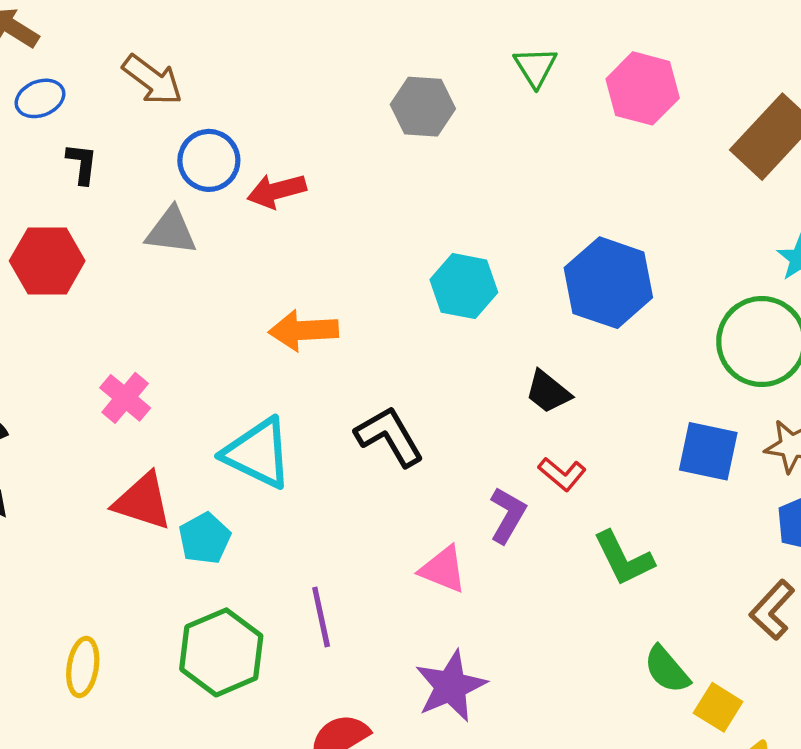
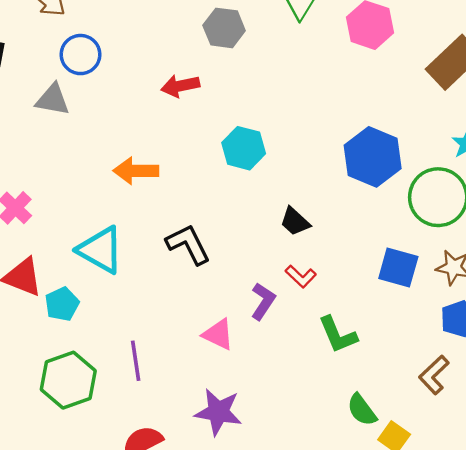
red arrow: (277, 191) -> (180, 86), moved
blue hexagon: (608, 283) -> (373, 157), moved
purple star: (451, 686) -> (218, 412), turned 30

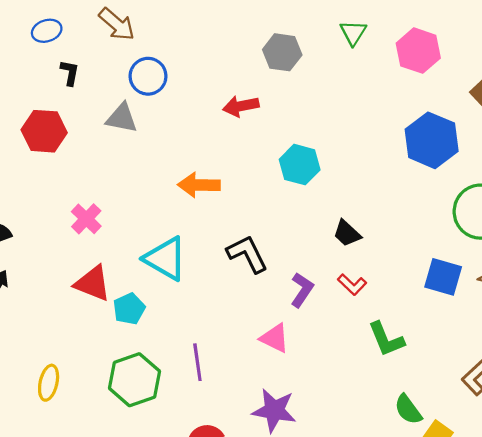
blue hexagon: (373, 157) -> (432, 140), moved
purple L-shape: (263, 301) -> (302, 290), moved

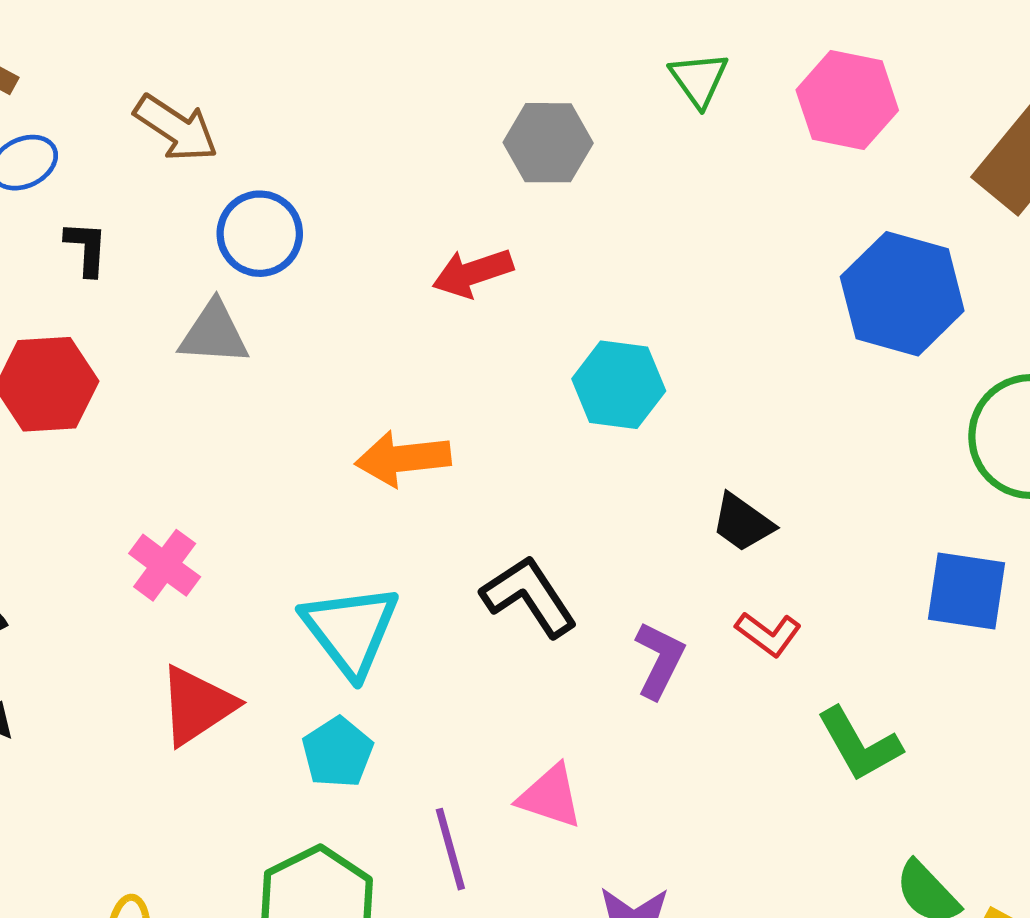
cyan triangle: (165, 259) -> (350, 630), turned 30
red triangle: (93, 283) -> (197, 705), turned -48
cyan pentagon: (129, 309) -> (338, 752), moved
pink triangle: (275, 338) -> (550, 796), moved

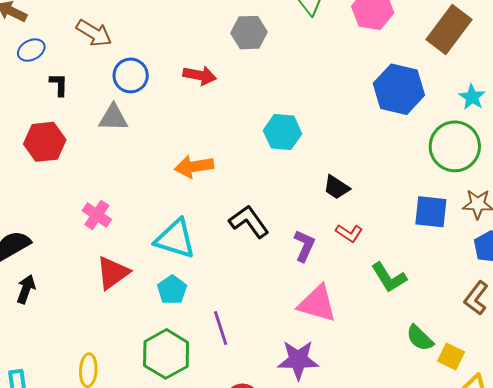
red arrow: (473, 273) -> (200, 75), moved, turned -148
cyan triangle: (350, 630) -> (175, 239), turned -33
pink triangle: (550, 796) -> (317, 304), moved, size x1.4

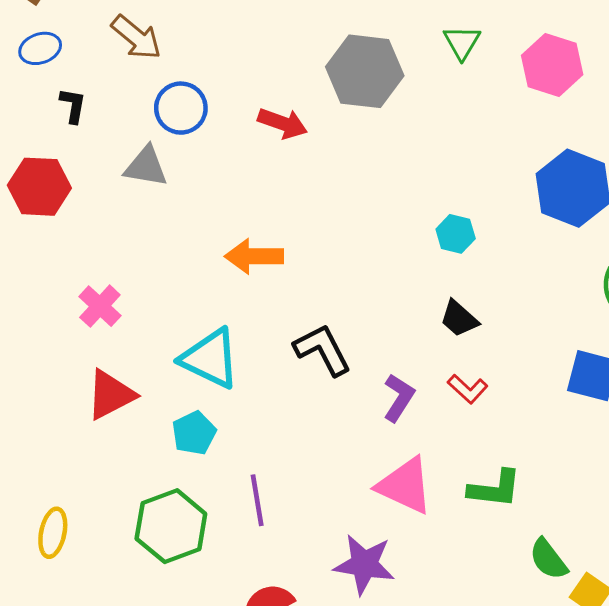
gray hexagon: (249, 33) -> (365, 71), size x1.4
cyan hexagon: (283, 132) -> (456, 234), moved, size x0.7
green L-shape: (389, 277) -> (495, 489), moved, turned -60

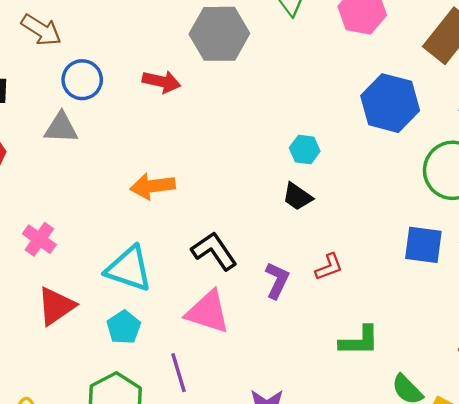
black trapezoid: (459, 319) -> (297, 197), moved
red L-shape: (468, 389) -> (329, 267), turned -56
pink triangle: (405, 486) -> (208, 312), moved

